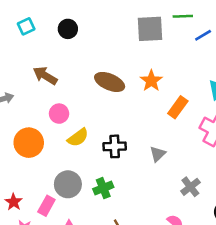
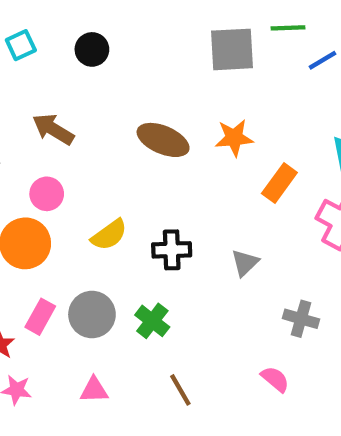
orange star: (151, 81) -> (234, 138), turned 30
pink circle: (59, 114) -> (47, 194), moved
gray cross: (190, 187) -> (301, 319), turned -36
green cross: (103, 188) -> (152, 321), turned -30
pink rectangle: (46, 206) -> (40, 317), moved

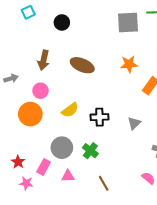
cyan square: (21, 45) -> (28, 12), moved
brown arrow: (53, 129) -> (44, 60), turned -108
brown ellipse: (163, 140) -> (82, 65), moved
pink rectangle: (40, 317) -> (44, 167), moved
pink triangle: (94, 390) -> (68, 176), moved

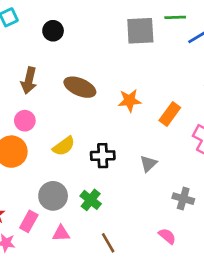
orange star: (129, 64) -> (130, 101), moved

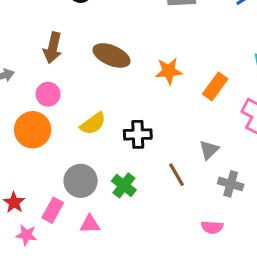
gray triangle: (148, 164) -> (209, 150), moved
pink semicircle: (167, 236) -> (212, 227), turned 144
brown line: (108, 243) -> (176, 175), moved

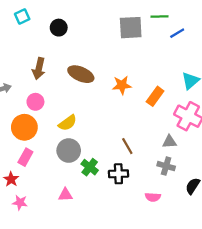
black cross: (138, 134) -> (118, 174), moved
gray triangle: (209, 150) -> (169, 142), moved, turned 40
brown line: (176, 175) -> (127, 146), moved
gray circle: (81, 181) -> (69, 151), moved
pink rectangle: (53, 210) -> (25, 157), moved

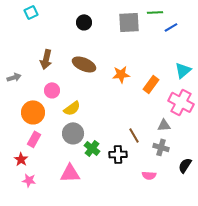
black circle: (59, 28) -> (84, 22), moved
pink circle: (35, 102) -> (52, 90), moved
brown line: (127, 146) -> (134, 135), moved
pink triangle: (65, 195) -> (70, 173), size x1.5

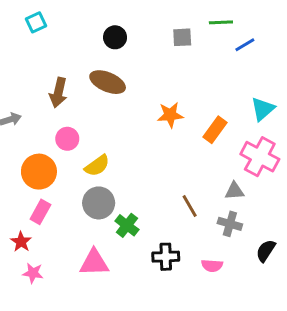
gray square: (129, 22) -> (182, 37), size x0.6
brown ellipse: (84, 64) -> (108, 82), moved
black cross: (118, 154) -> (166, 257), moved

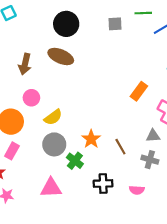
black circle: (115, 37) -> (66, 24), size x1.5
orange star: (170, 115) -> (91, 139), moved, turned -30

